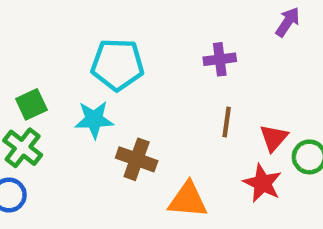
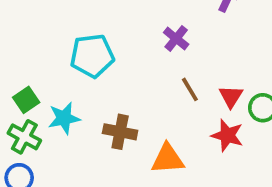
purple cross: (220, 59) -> (176, 38), turned -35
cyan star: (94, 120) -> (64, 118), moved
brown line: (227, 122) -> (190, 89), turned -30

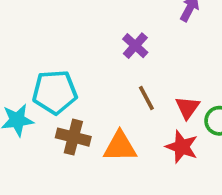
cyan pentagon: (92, 56) -> (55, 92), moved
orange triangle: (168, 159) -> (120, 147), moved

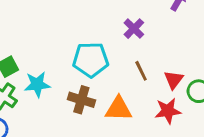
cyan pentagon: (55, 92) -> (91, 60), moved
red star: (182, 147) -> (168, 111), turned -30

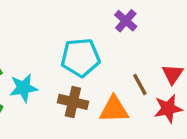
brown line: (141, 71) -> (140, 84), moved

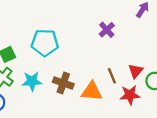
cyan pentagon: (80, 58) -> (45, 43), moved
cyan star: (24, 88) -> (32, 81), moved

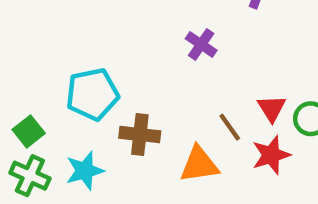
brown cross: (63, 83) -> (140, 135), moved

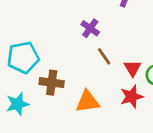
brown line: (230, 127) -> (104, 56), moved

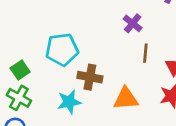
brown line: (104, 56) -> (145, 53), turned 36
cyan star: (18, 104) -> (69, 102), moved

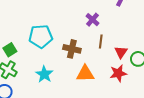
brown cross: (90, 77) -> (72, 49), moved
cyan star: (69, 102) -> (44, 74), turned -30

